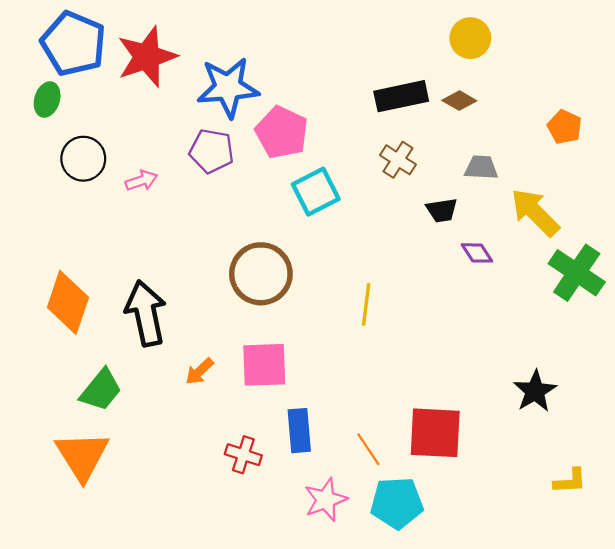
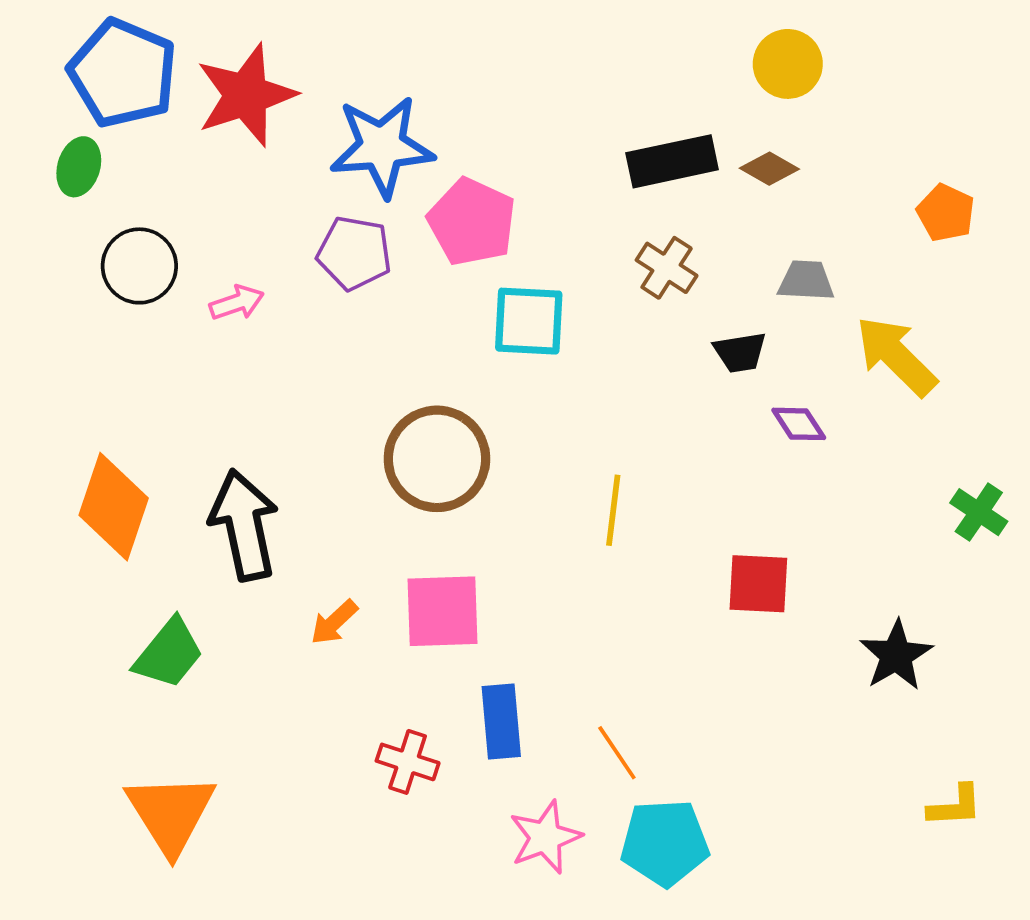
cyan square: (316, 192) -> (529, 321), turned 30
green cross: (577, 273) -> (979, 512), moved, size x0.6
red square: (435, 433) -> (758, 584), moved, size x0.7
orange triangle: (82, 456) -> (171, 813), moved

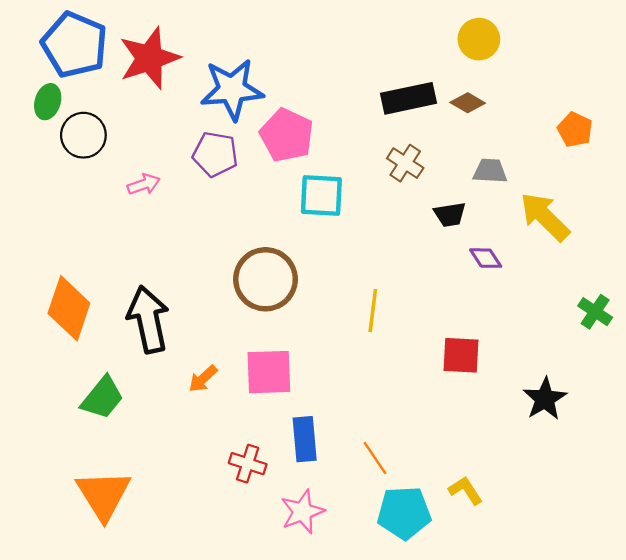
black circle: (139, 266) -> (83, 135), moved
yellow L-shape: (955, 806) -> (465, 490), moved, turned -120
pink star: (545, 837) -> (302, 512), moved

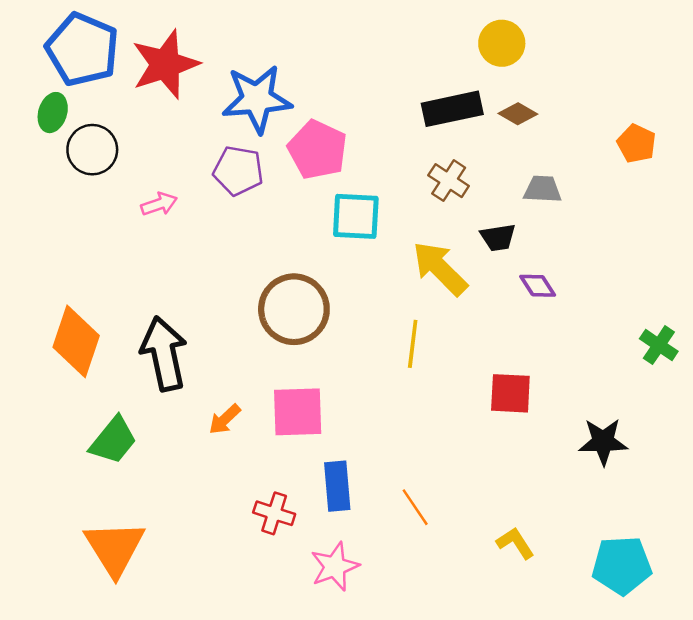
yellow circle: (479, 39) -> (502, 43), moved
yellow arrow: (545, 217) -> (440, 268), moved
black star: (545, 399) -> (603, 442), turned 30
cyan pentagon: (404, 513) -> (622, 565), moved

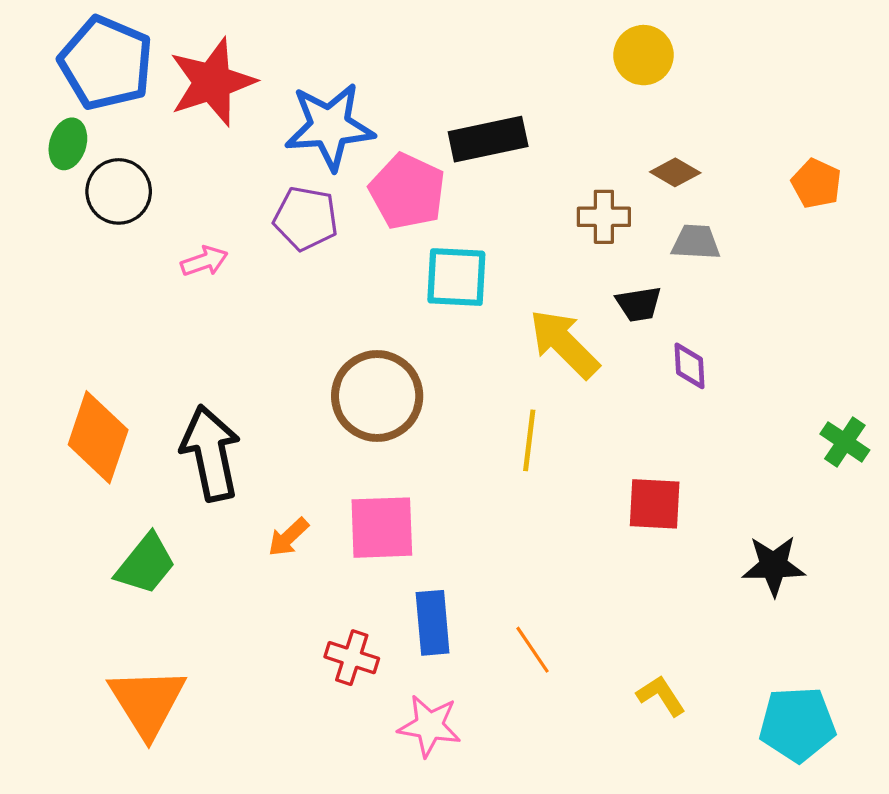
black rectangle: (452, 109) -> (488, 139), moved
brown diamond: (518, 114) -> (675, 172), moved
brown cross: (449, 181) -> (604, 217), moved, turned -33
purple diamond: (538, 286) -> (689, 366), turned 30
pink star: (335, 567) -> (429, 726), turned 30

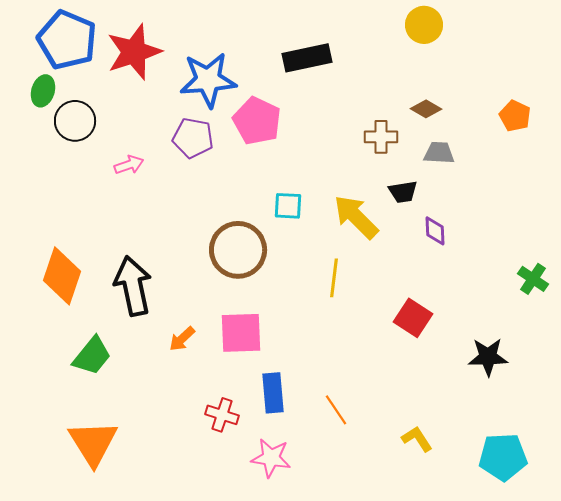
yellow circle: (644, 55) -> (424, 25), moved
black rectangle: (488, 139) -> (307, 58), moved
cyan square: (456, 277) -> (288, 206), moved, size x0.7
red square: (655, 504) -> (413, 318), turned 30

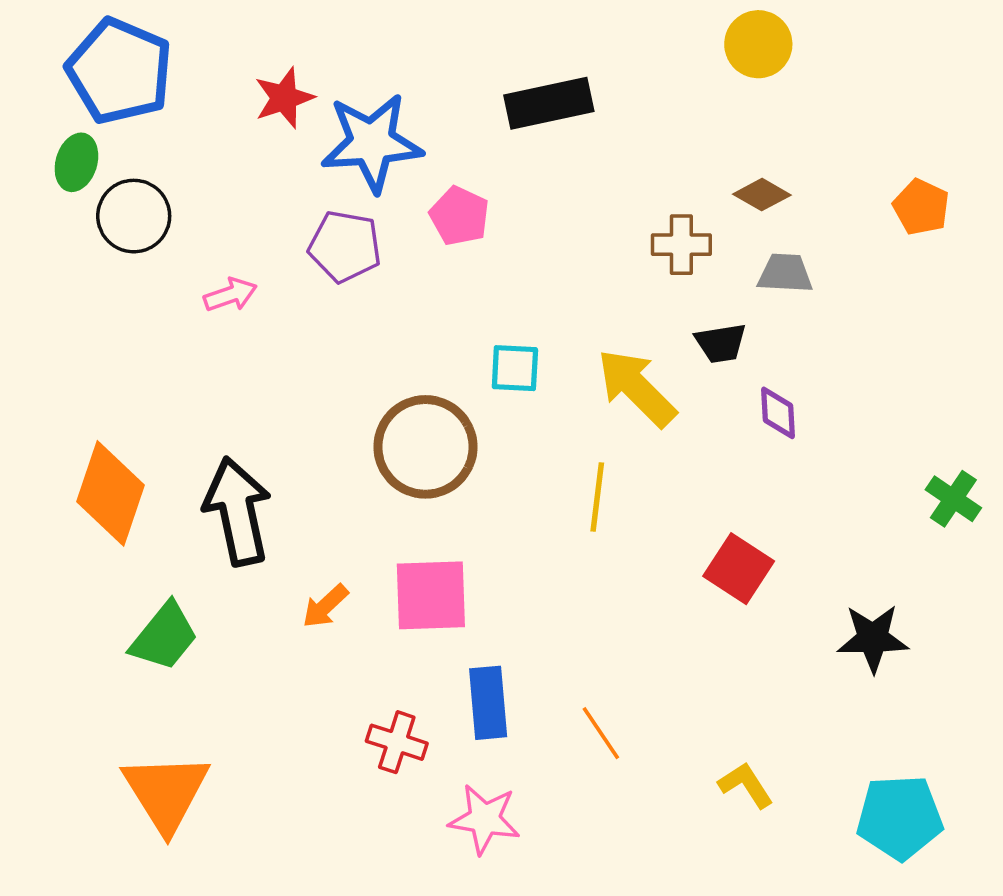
red star: (134, 52) -> (284, 98), moved, size x0.6
pink pentagon: (257, 121) -> (459, 216), size x0.7

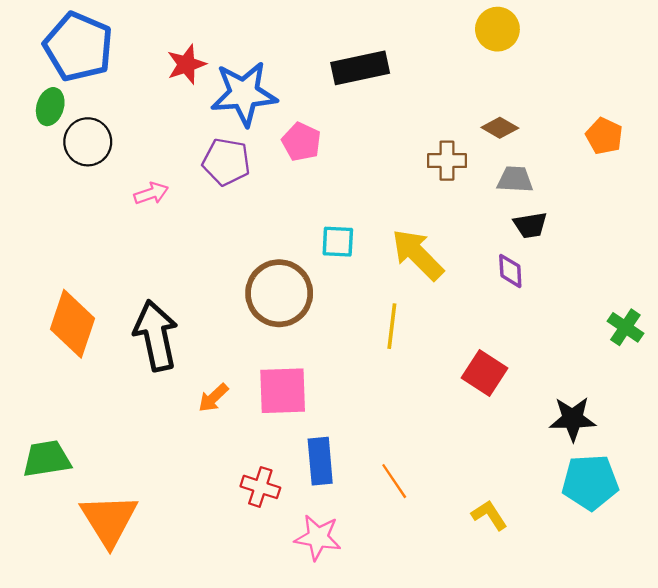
black trapezoid: (721, 343) -> (530, 225), moved
green trapezoid: (164, 637) -> (47, 459), moved, turned -138
cyan pentagon: (900, 817) -> (590, 482), moved

